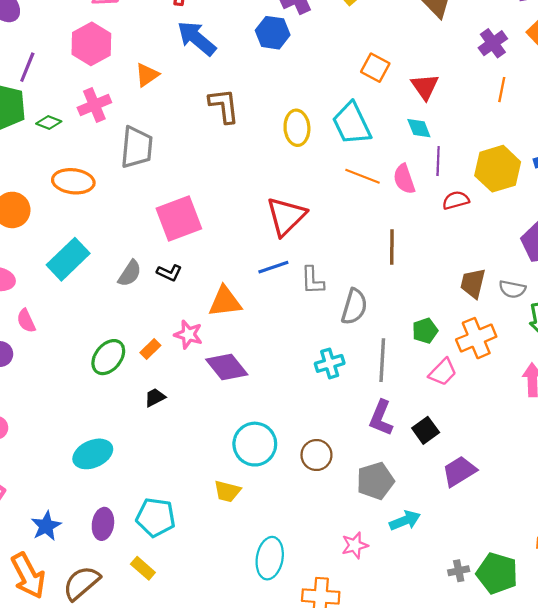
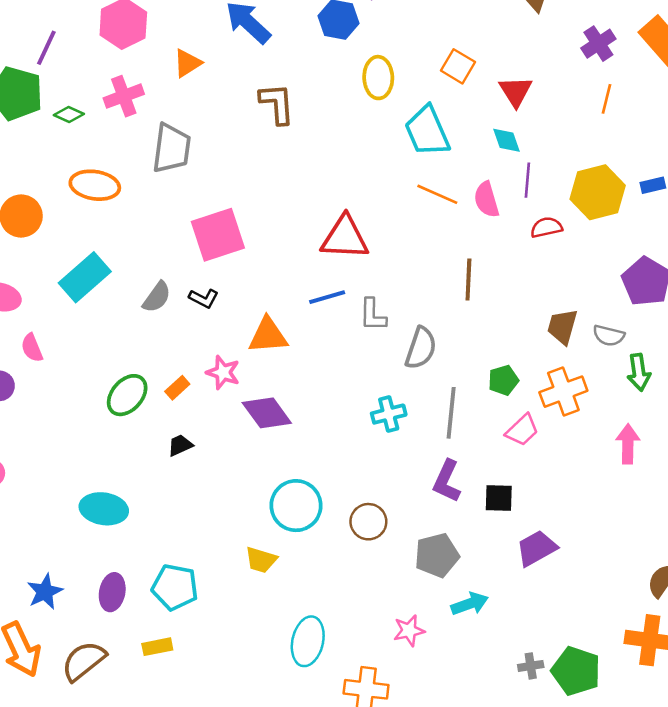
yellow ellipse: (297, 128) -> (378, 78), moved
red triangle: (286, 216) -> (345, 238), turned 45
black square: (426, 430) -> (499, 498), turned 35
cyan ellipse: (93, 454) -> (104, 509), turned 30
yellow rectangle: (143, 568) -> (157, 647), turned -55

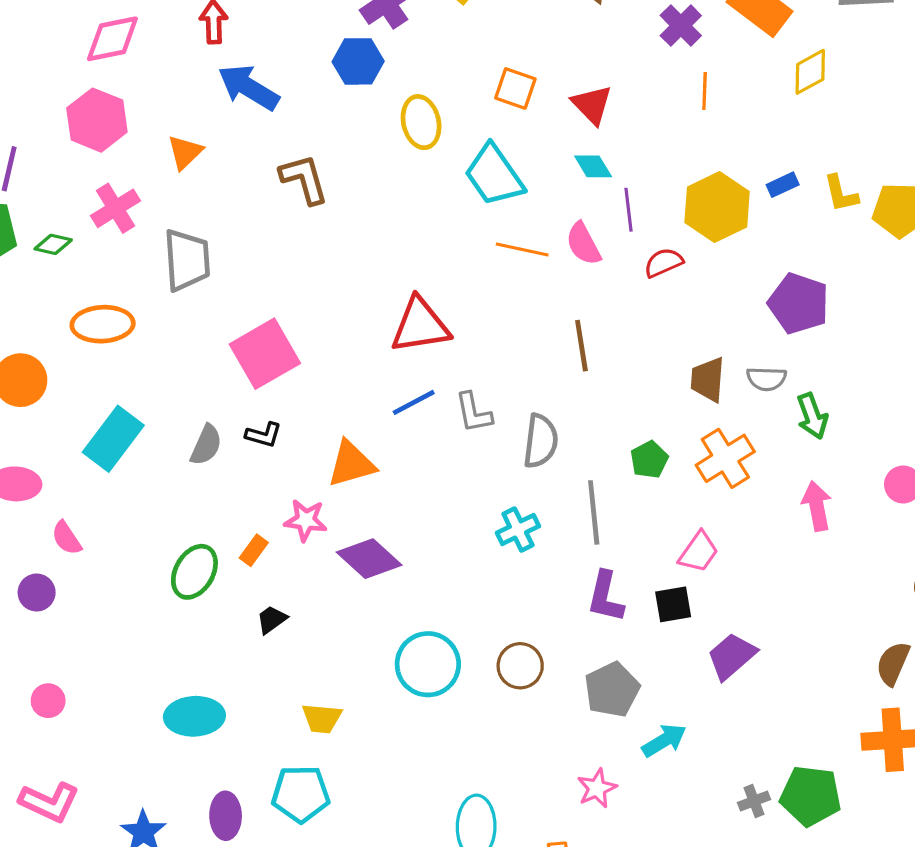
pink trapezoid: (522, 430) -> (699, 552), moved
yellow trapezoid: (261, 560) -> (322, 718), moved

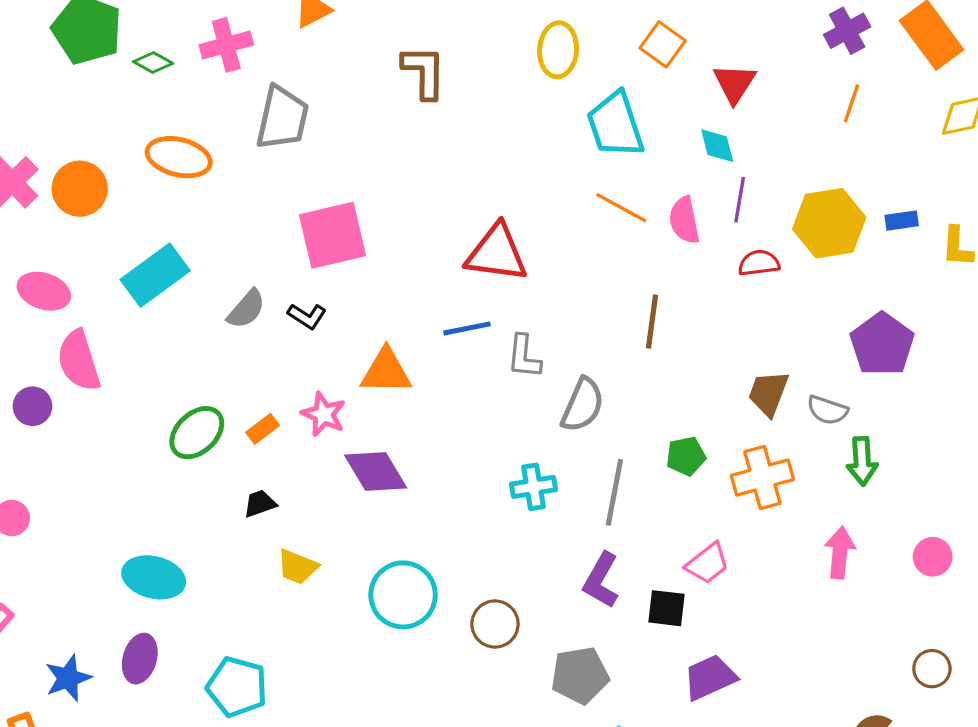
pink semicircle: (67, 538) -> (79, 361), size x1.6
yellow trapezoid: (322, 718) -> (298, 567), moved
purple ellipse: (226, 816) -> (140, 659), moved

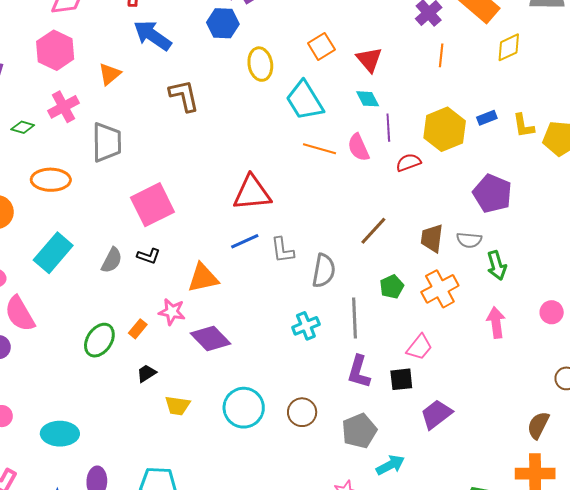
orange square: (663, 44) -> (321, 46), turned 36
brown line: (652, 322) -> (373, 231), moved, turned 48
cyan ellipse: (154, 577) -> (60, 434), moved

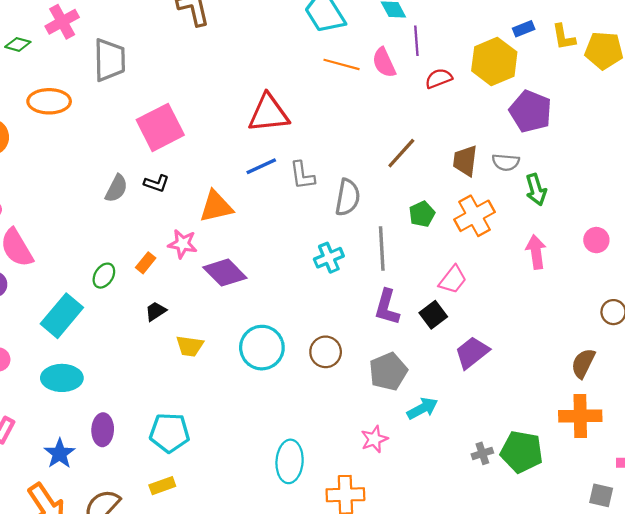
yellow hexagon: (445, 129) -> (494, 61), moved
cyan rectangle: (53, 253) -> (62, 316), moved
green ellipse: (99, 340) -> (104, 276), size x0.7
black square: (401, 379) -> (433, 315), turned -30

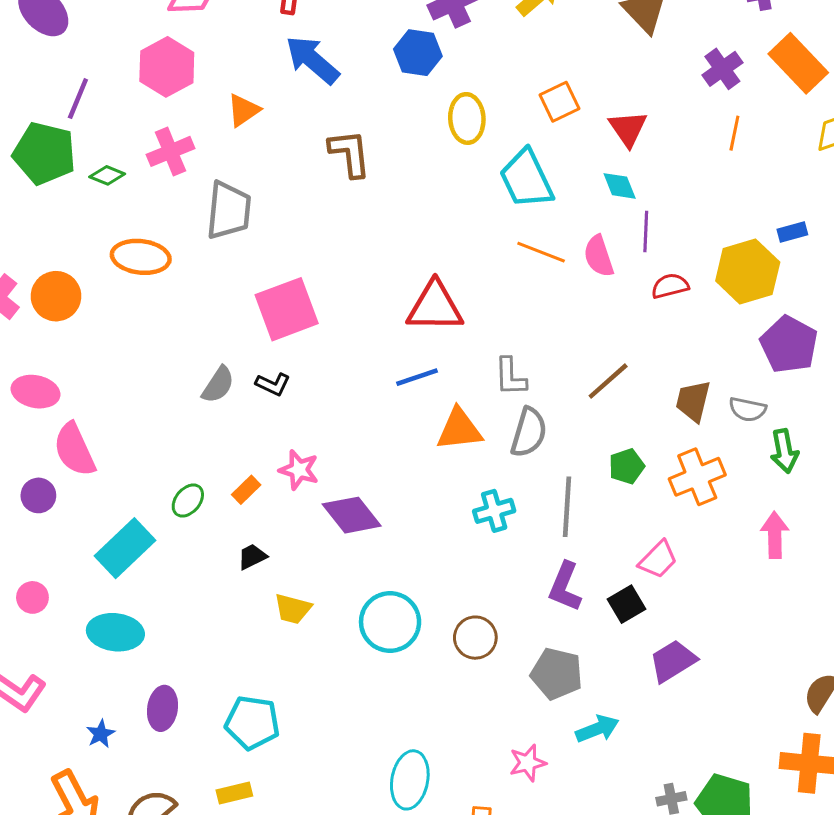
gray L-shape: (302, 175) -> (510, 377), moved
orange triangle: (216, 207) -> (459, 429), moved
gray pentagon: (388, 372) -> (557, 674), turned 30
blue star: (60, 454) -> (101, 734), size x0.7

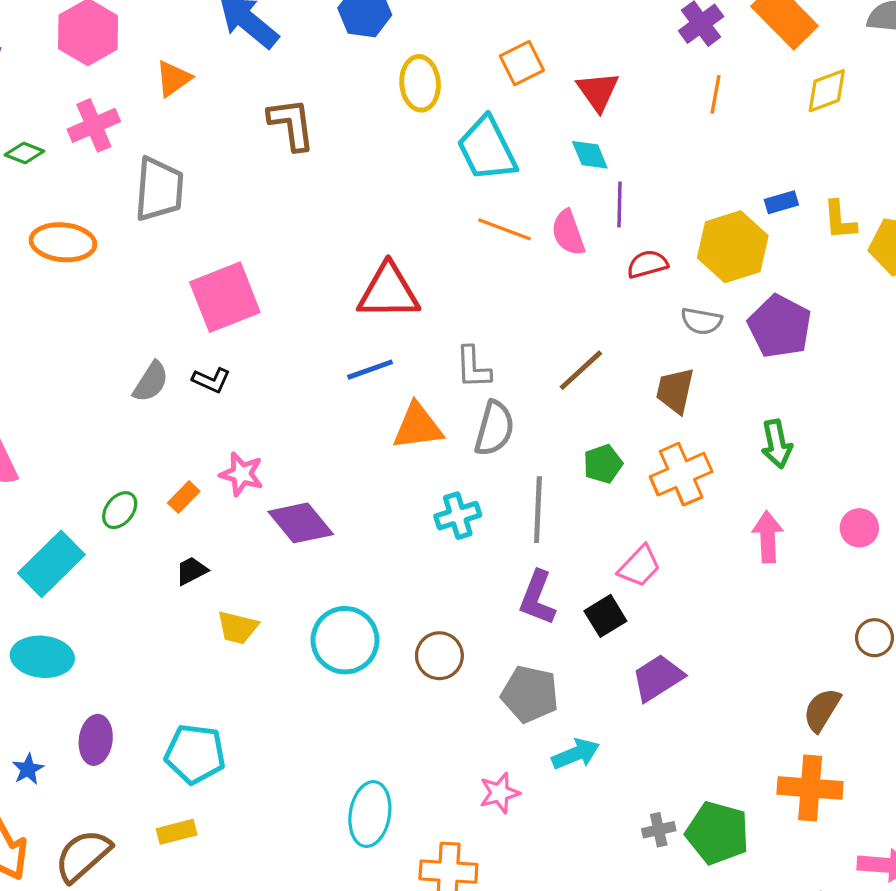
gray semicircle: (748, 409) -> (701, 321), moved

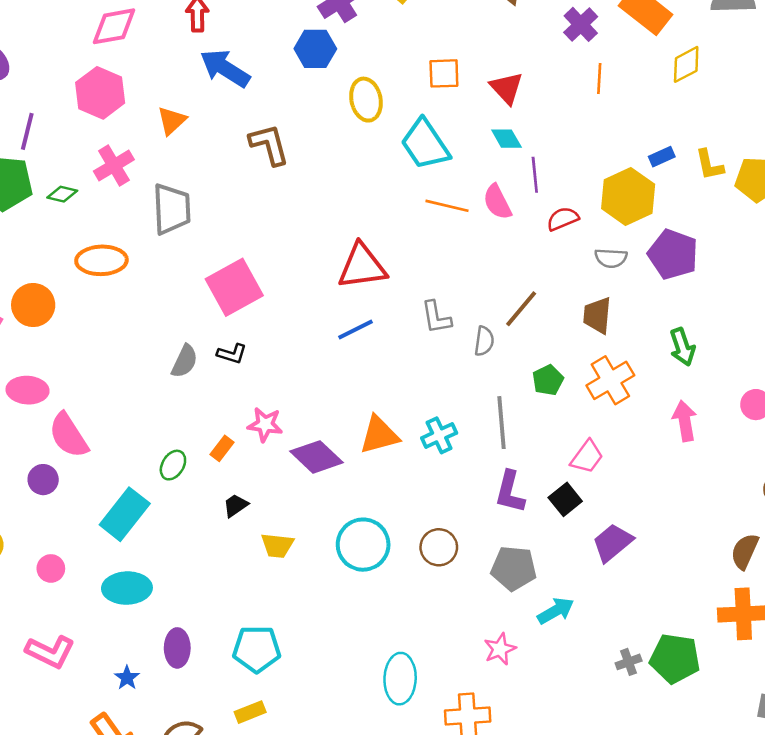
orange square: (522, 63) -> (444, 73), turned 32
orange triangle: (418, 426) -> (379, 435), moved
gray semicircle: (494, 428) -> (484, 341), moved, size x0.7

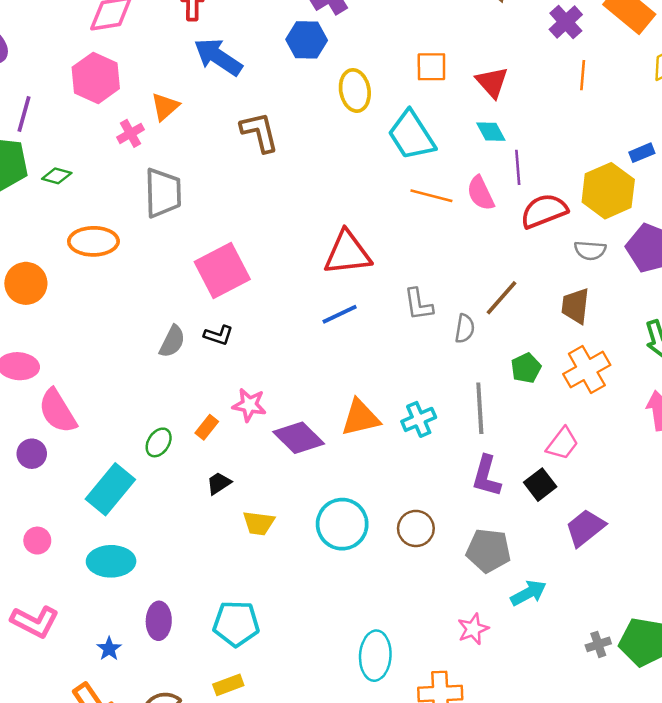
pink cross: (114, 165) -> (130, 133), moved, size x0.7
red semicircle: (563, 219) -> (544, 211), size x1.5

